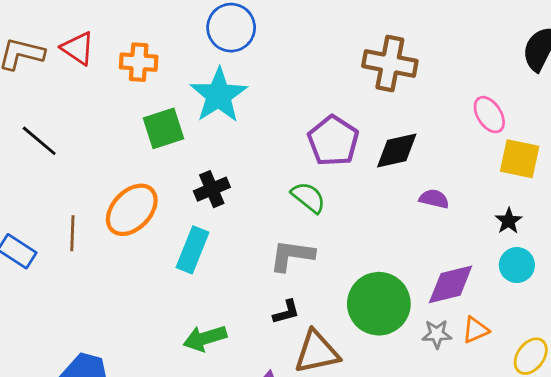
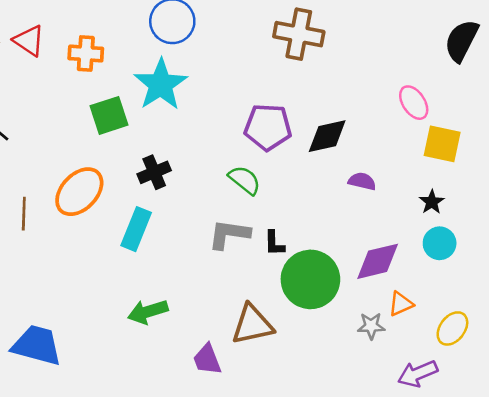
brown cross: (390, 63) -> (299, 34), moved
purple pentagon: (333, 141) -> (268, 127), turned -30
black L-shape: (286, 312) -> (274, 243), moved, turned 104
gray star: (437, 334) -> (371, 326), moved

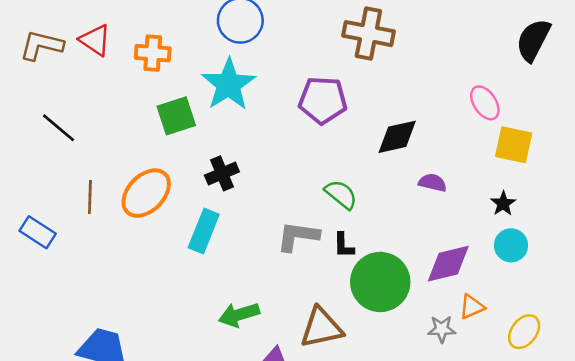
purple pentagon: (268, 127) -> (323, 100), moved
green semicircle: (245, 180) -> (341, 194), moved
brown line: (24, 214) -> (90, 197), moved
green arrow: (148, 312) -> (239, 315), moved

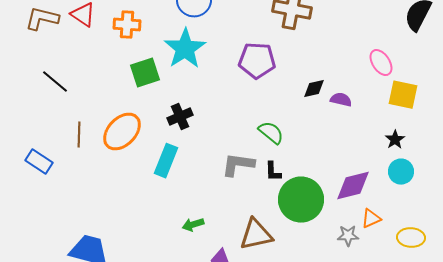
black diamond: (397, 137) -> (314, 89), size x0.7
purple semicircle: (433, 183) -> (341, 100), moved
green arrow: (239, 315) -> (193, 225), size x0.7
yellow ellipse: (524, 332) -> (411, 238), turned 56

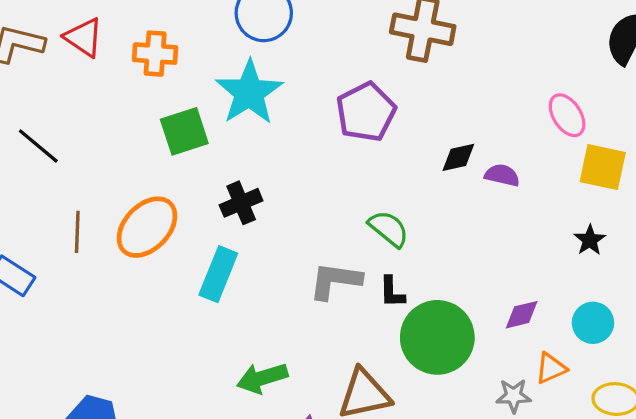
purple pentagon: (257, 61) -> (366, 112), turned -30
cyan circle: (401, 172) -> (593, 323), moved
purple diamond: (353, 186) -> (522, 315), size x0.6
green arrow: (193, 225) -> (262, 378), size x1.4

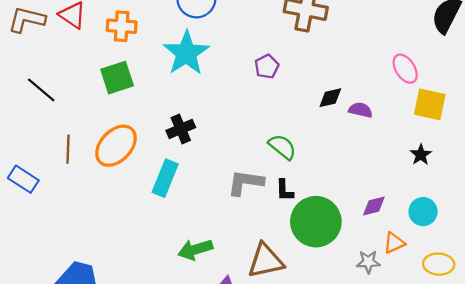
purple pentagon: (366, 112) -> (267, 66), size x0.6
green square: (184, 131) -> (117, 78), moved

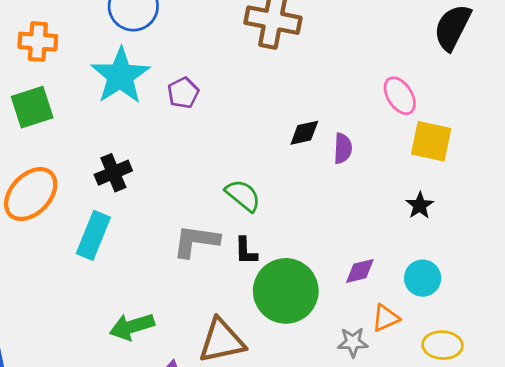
purple pentagon: (267, 66) -> (183, 93), moved
purple semicircle: (361, 110) -> (343, 148), turned 80

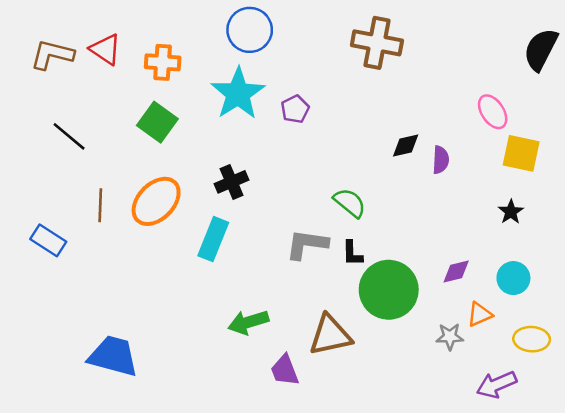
green square: (32, 107) -> (157, 122), turned -36

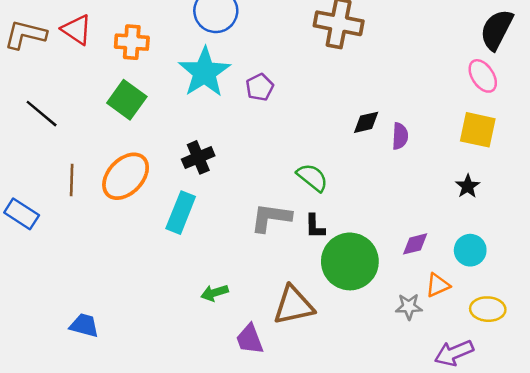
pink ellipse: (493, 112) -> (483, 76), moved
green arrow: (248, 322) -> (215, 293), size x0.7
blue trapezoid: (113, 356) -> (84, 325), size x0.6

